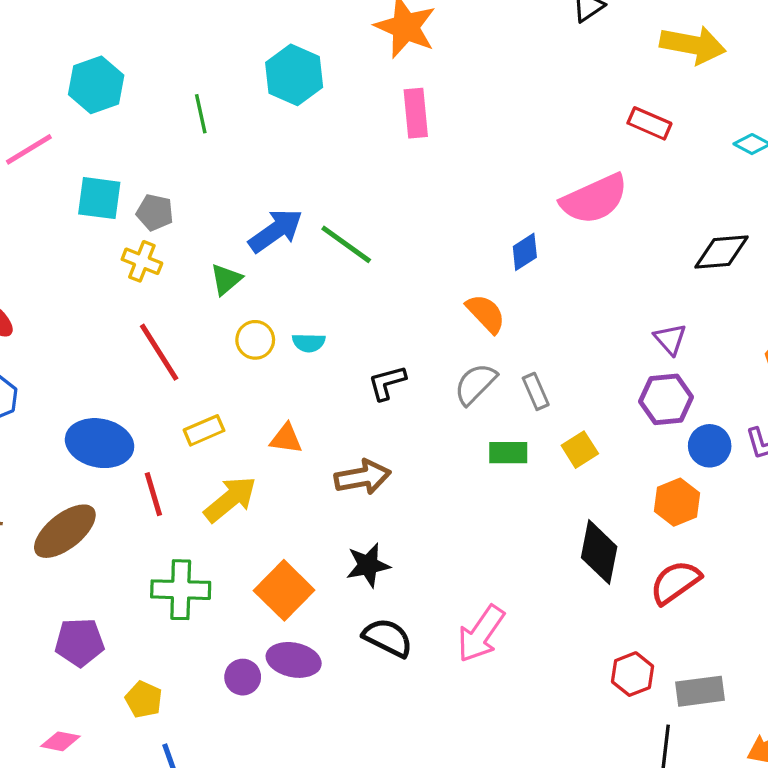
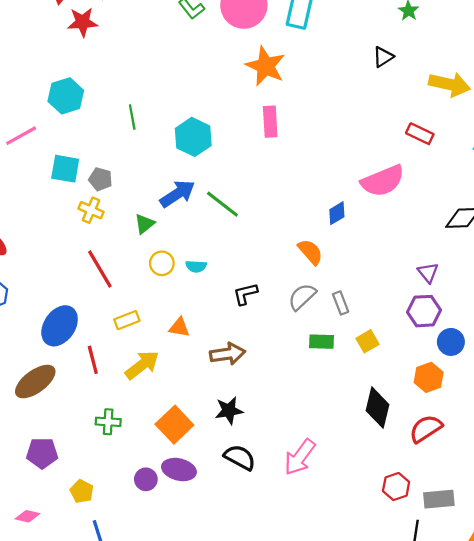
cyan hexagon: (294, 75) -> (193, 137), moved
blue ellipse: (100, 443) -> (60, 326), turned -69
green cross: (181, 590) -> (108, 422), size x0.7

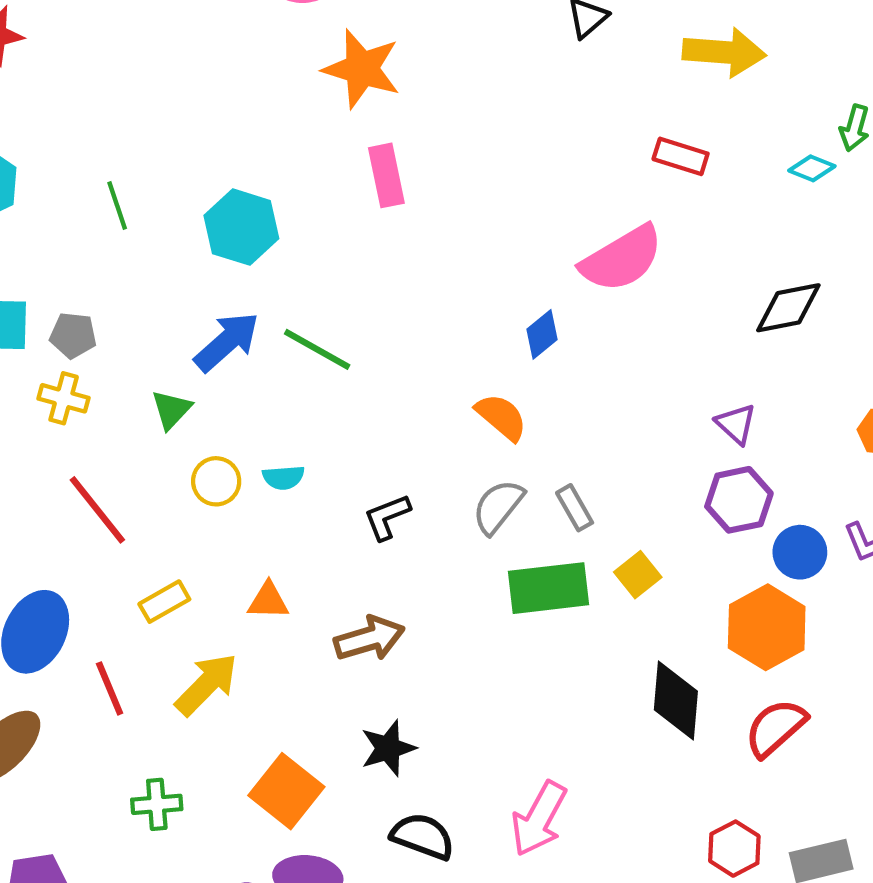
green rectangle: (322, 342) -> (549, 588), size x1.6
orange hexagon: (429, 377) -> (767, 627), size x1.4

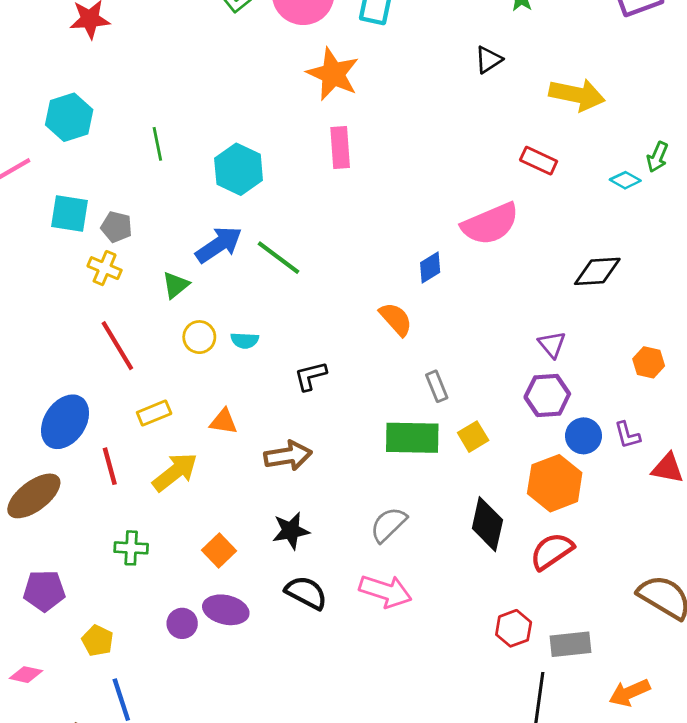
gray semicircle: (498, 507) -> (388, 525), moved
orange square: (286, 791) -> (219, 550), size x0.7
pink arrow: (539, 819) -> (385, 591), turned -108

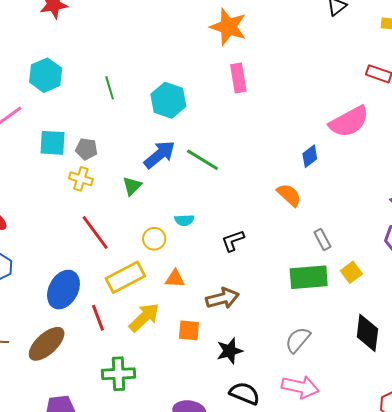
yellow circle: (199, 337) -> (154, 239), moved
yellow rectangle: (154, 413) -> (125, 277), size x1.6
green cross: (131, 548) -> (118, 374), size x1.4
orange square: (219, 550) -> (189, 330), moved, turned -35

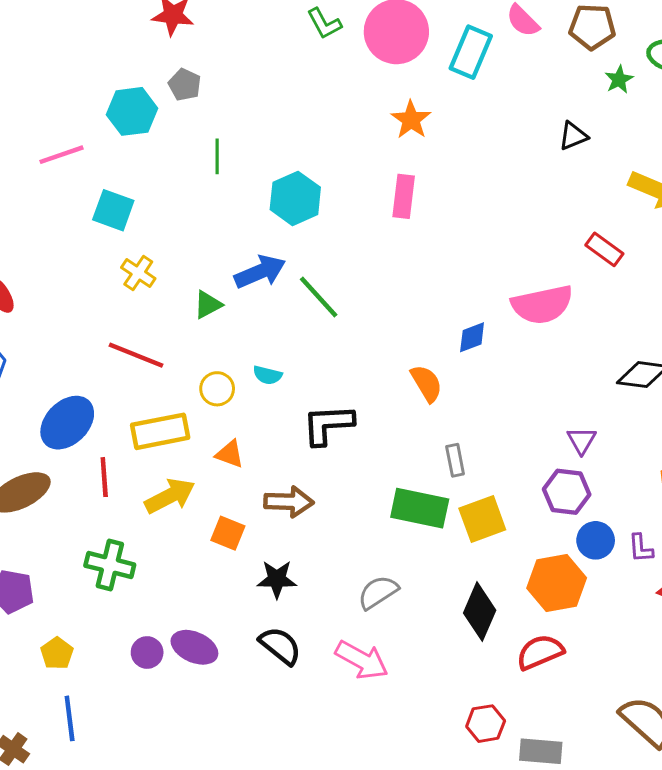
orange star: (228, 27) -> (411, 120), size x0.7
gray pentagon: (86, 149) -> (185, 85), moved
red line: (95, 233) -> (136, 355), turned -48
black L-shape: (233, 241) -> (328, 425), size x1.5
yellow square: (351, 272) -> (482, 519), size x1.5

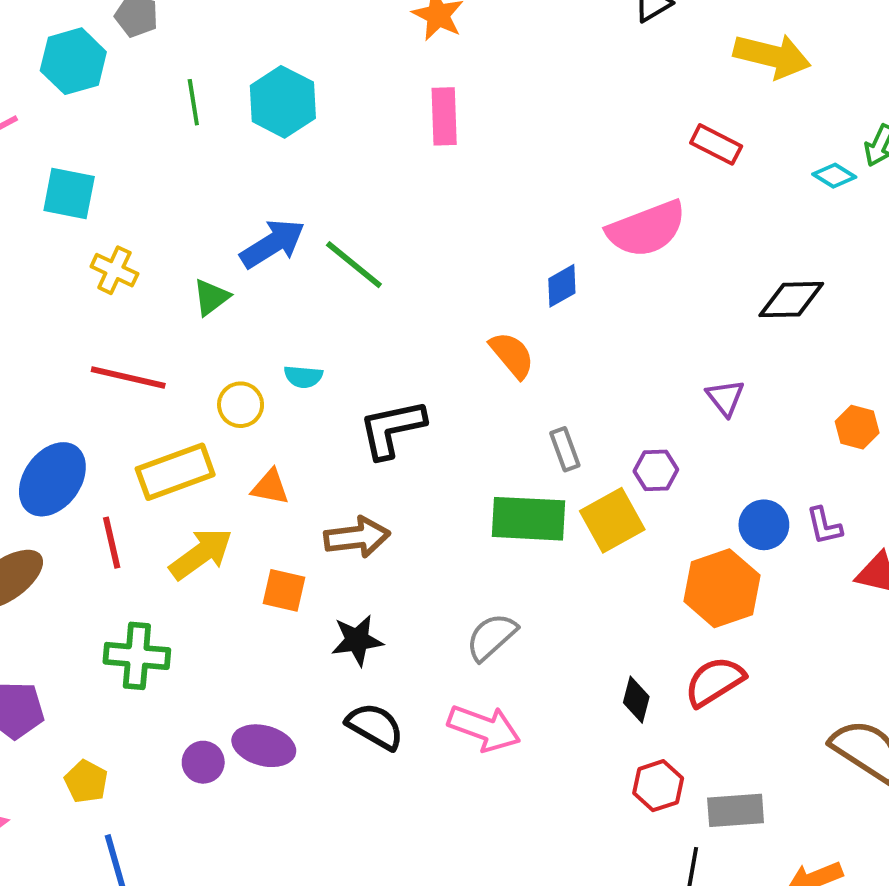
cyan hexagon: (295, 198) -> (283, 102), moved
purple hexagon: (567, 492) -> (656, 470), moved, size x0.7
black diamond: (480, 612) -> (636, 700), moved, size x0.6

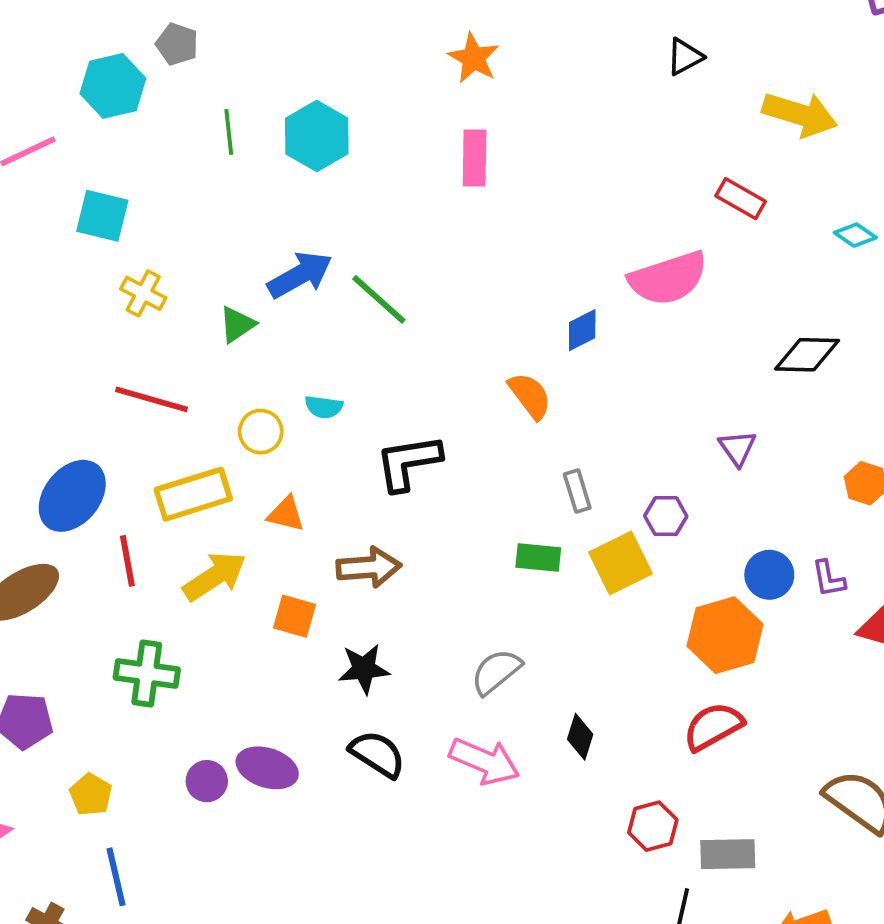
green rectangle: (529, 519) -> (538, 557), size x0.6
black diamond: (636, 700) -> (580, 737), moved

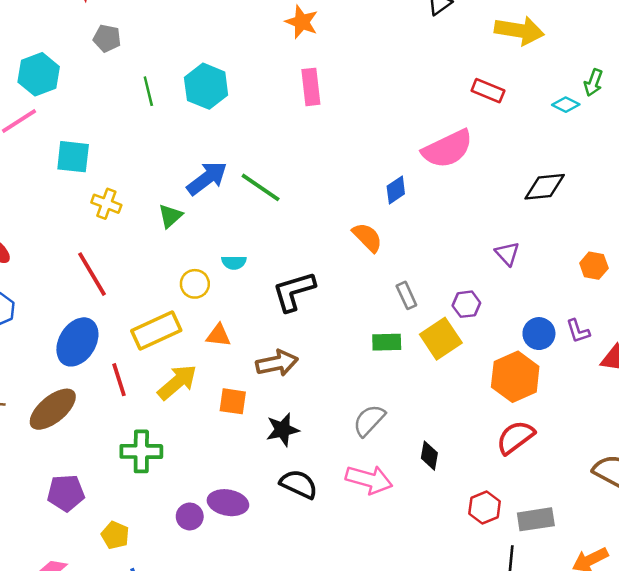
cyan hexagon: (113, 86) -> (39, 74), moved
red line: (152, 399) -> (92, 274), moved, turned 51

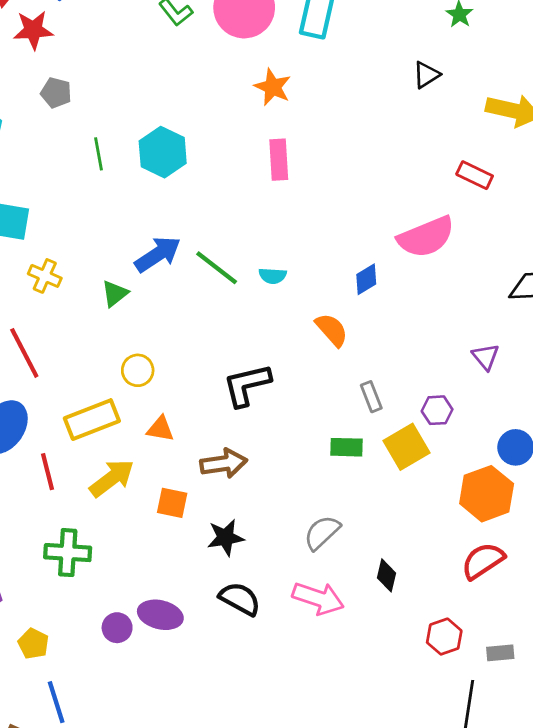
cyan semicircle: (234, 262) -> (273, 276), moved
gray rectangle: (536, 519) -> (500, 653), size x0.7

